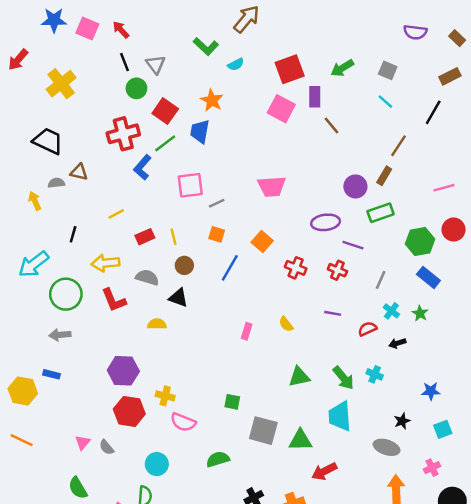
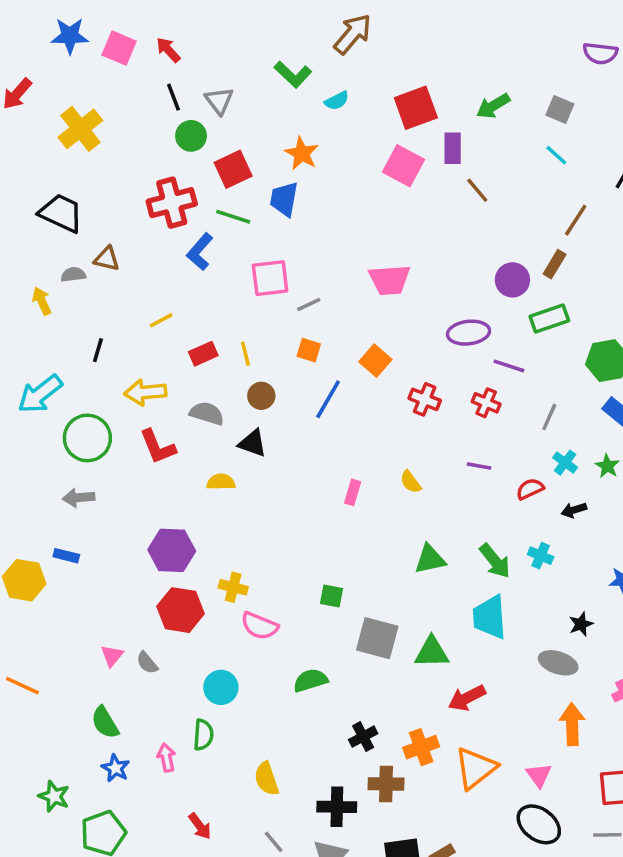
red square: (165, 111) -> (233, 169), turned 30
green line: (165, 143) -> (233, 217), turned 55
orange line: (22, 440) -> (22, 686), moved

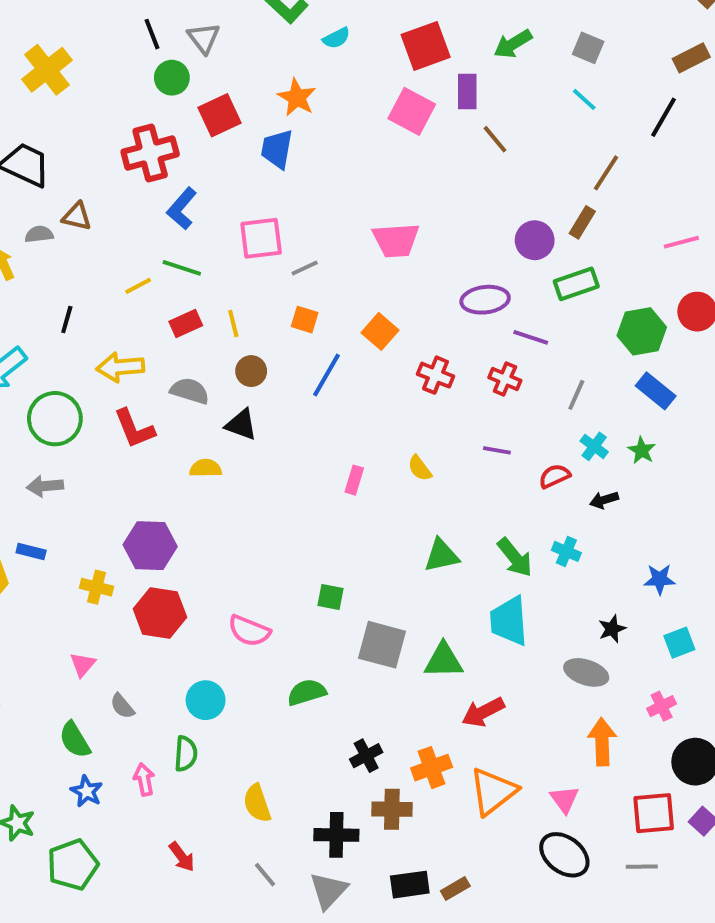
green line: (233, 217) -> (182, 268), moved
yellow cross: (233, 587) -> (97, 587), moved
gray semicircle: (147, 663) -> (122, 706), moved

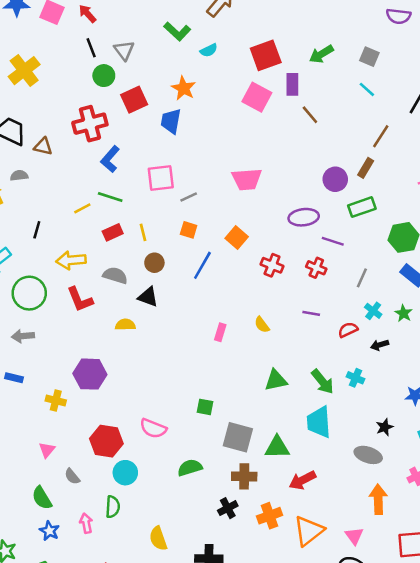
brown triangle: (77, 216) -> (43, 146), moved
red hexagon: (160, 613) -> (106, 441), moved
brown cross: (392, 809) -> (244, 476), moved

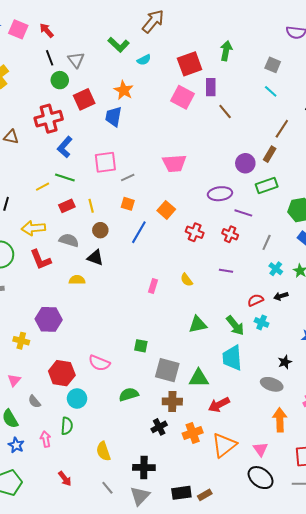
green arrow: (321, 54) -> (226, 51), moved, turned 132
red semicircle: (348, 330) -> (255, 300), moved

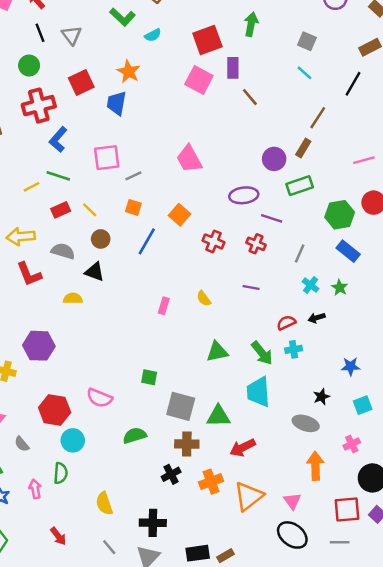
green circle: (60, 80) -> (29, 66), moved
pink trapezoid: (174, 163) -> (189, 159), turned 65
yellow line: (91, 206) -> (90, 210), turned -32
cyan cross: (262, 322) -> (294, 349), turned -32

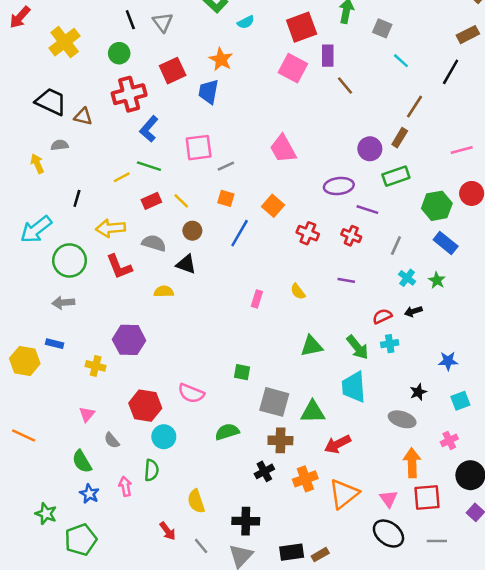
gray square: (307, 41) -> (382, 28), moved
red square: (347, 510) -> (427, 498), moved
red arrow: (58, 536) -> (168, 531), moved

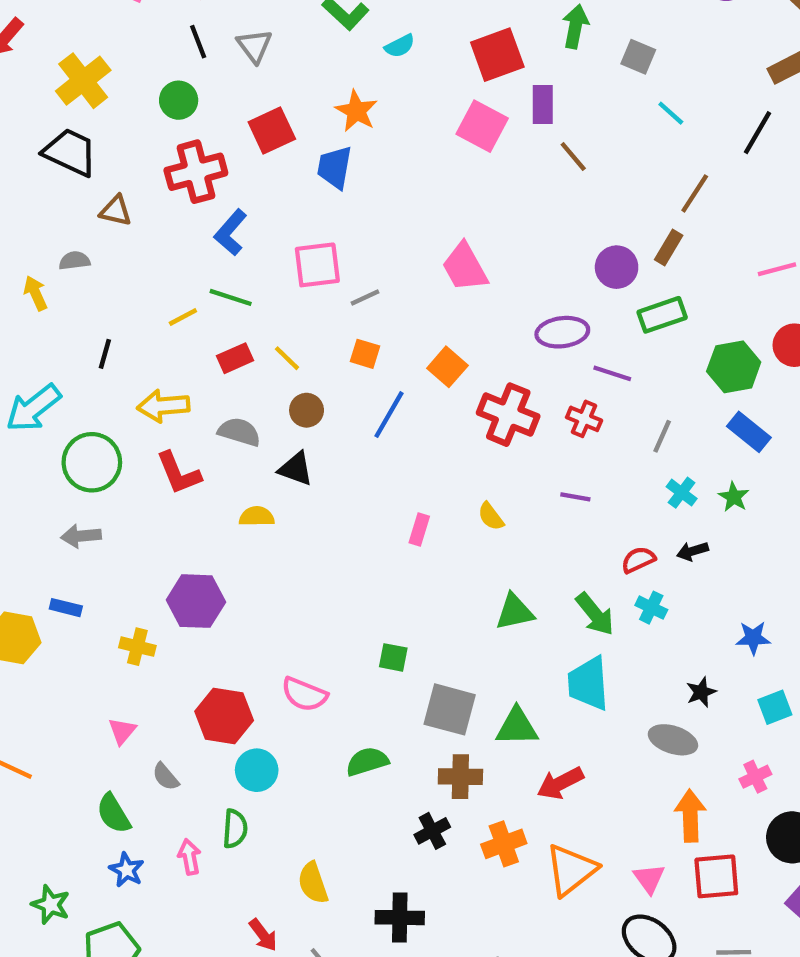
black trapezoid: (51, 102) -> (70, 152), moved
red cross: (308, 233) -> (508, 415), size x1.5
cyan cross: (390, 344) -> (651, 608), turned 35

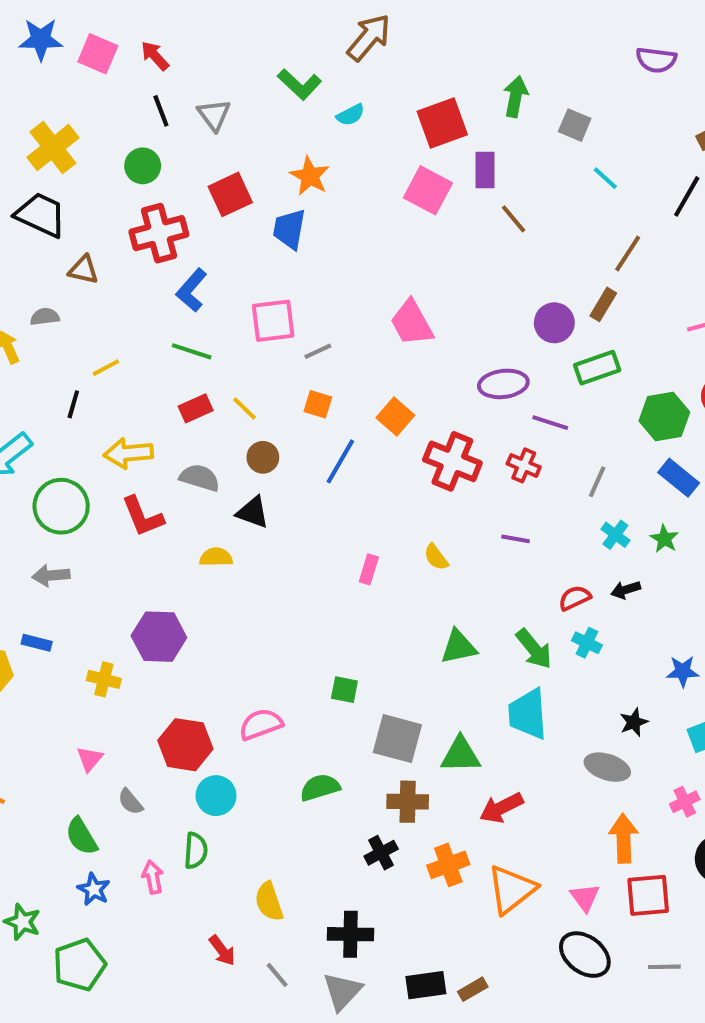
yellow line: (183, 317) -> (106, 368), moved
pink semicircle: (304, 694) -> (261, 724), turned 138

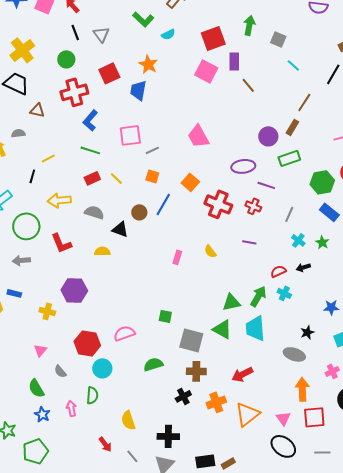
brown circle: (263, 457) -> (139, 212), moved
red L-shape: (143, 516) -> (61, 243), moved
green triangle: (459, 647) -> (231, 302), moved
green arrow: (534, 649) -> (258, 296), turned -110
green triangle: (461, 755) -> (222, 329), moved, turned 30

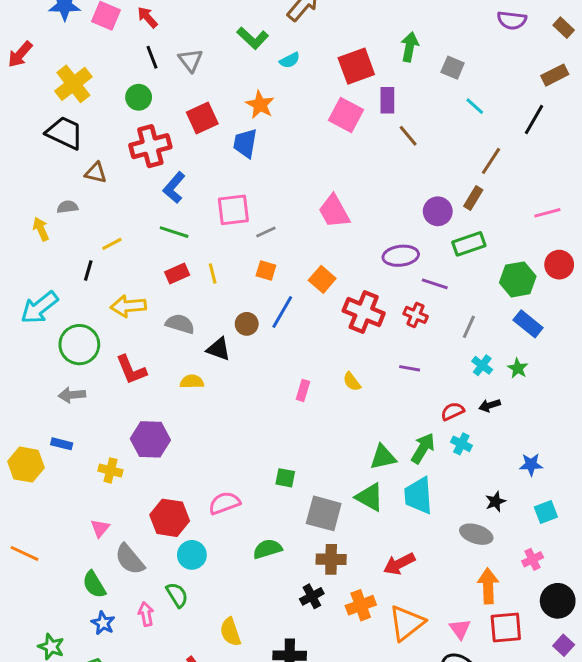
yellow line: (116, 178) -> (213, 273), turned 32
gray semicircle: (60, 371) -> (130, 559), size x1.6
green semicircle: (92, 395) -> (177, 595), turned -36

